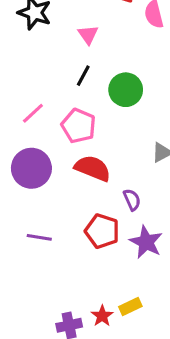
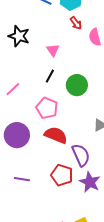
pink line: (33, 113) -> (13, 89), moved
purple semicircle: (132, 200) -> (81, 155), size x1.6

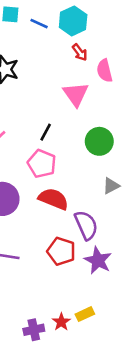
pink triangle: (53, 50) -> (76, 94), moved, size x1.5
black line: (50, 76) -> (46, 132), moved
green circle: (77, 85) -> (99, 141), moved

